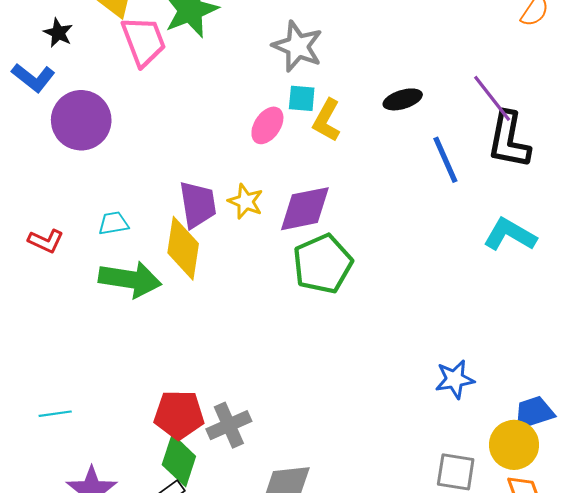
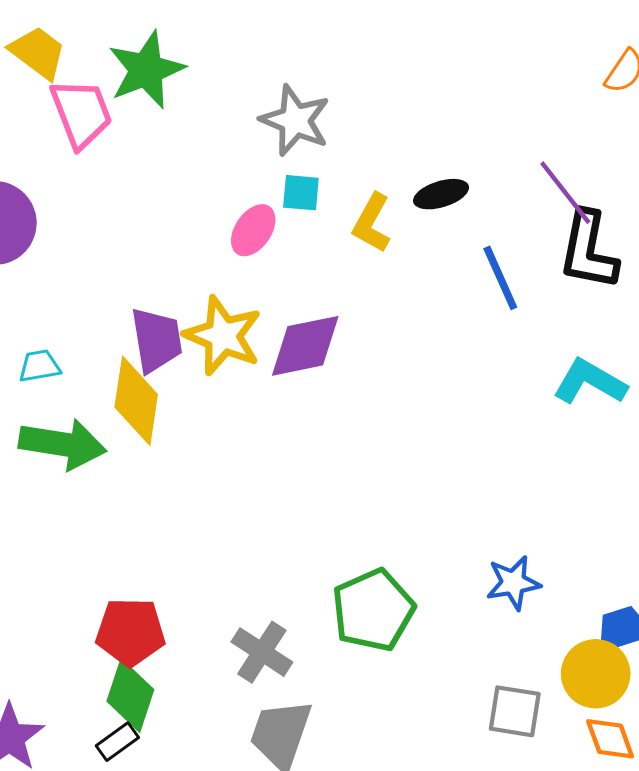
yellow L-shape: (327, 120) -> (372, 223), moved
yellow star: (246, 201) -> (223, 336), size x1.6
green pentagon: (323, 264) -> (373, 610), moved
gray cross: (229, 425) -> (262, 652), moved, turned -33

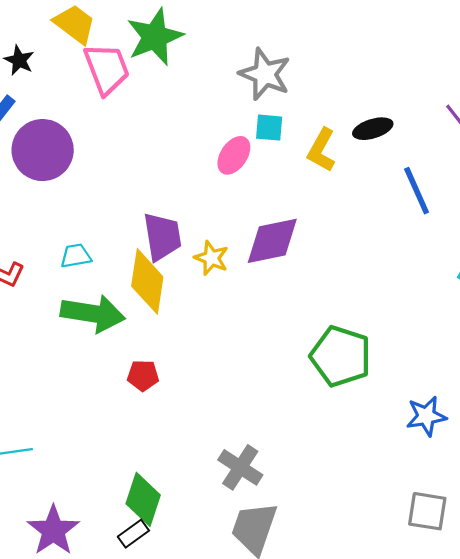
yellow star: (223, 336) -> (211, 258), moved, size x0.6
green pentagon: (373, 610) -> (341, 356), moved, turned -30
red pentagon: (130, 632) -> (143, 375), moved, size x0.6

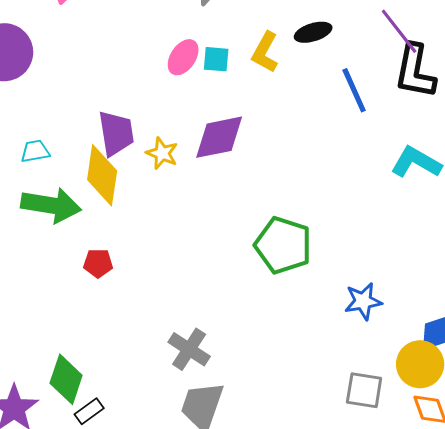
cyan square: (269, 128) -> (216, 59), moved
green diamond: (143, 499) -> (66, 379), moved

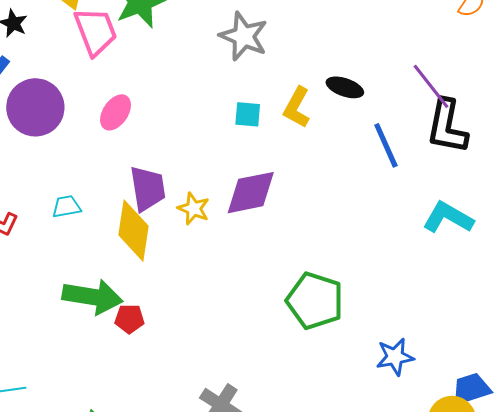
black ellipse: (313, 32) -> (345, 87), turned 36
pink ellipse: (183, 57) -> (116, 112), moved
green arrow: (51, 205) -> (92, 297), moved

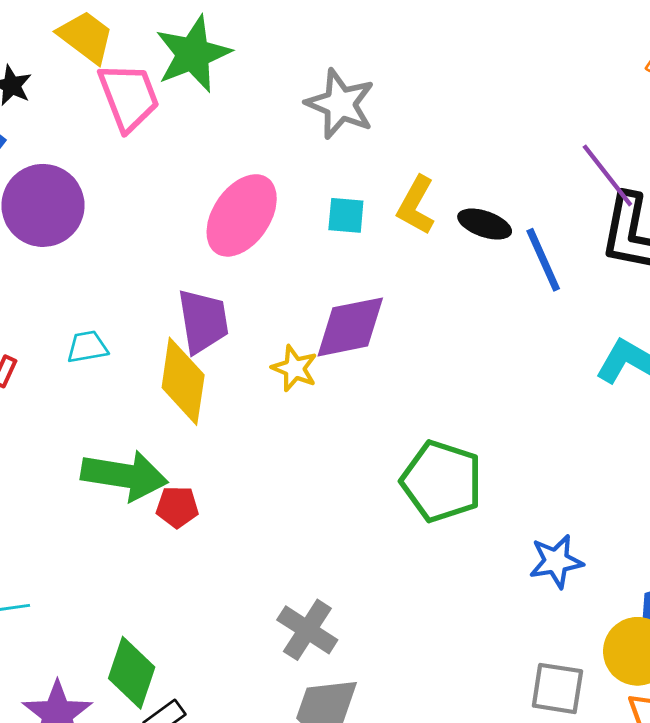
black ellipse: (345, 87) -> (485, 224), moved
pink ellipse: (116, 112) -> (242, 215), moved, size x1.6
yellow star: (194, 209) -> (295, 368), moved

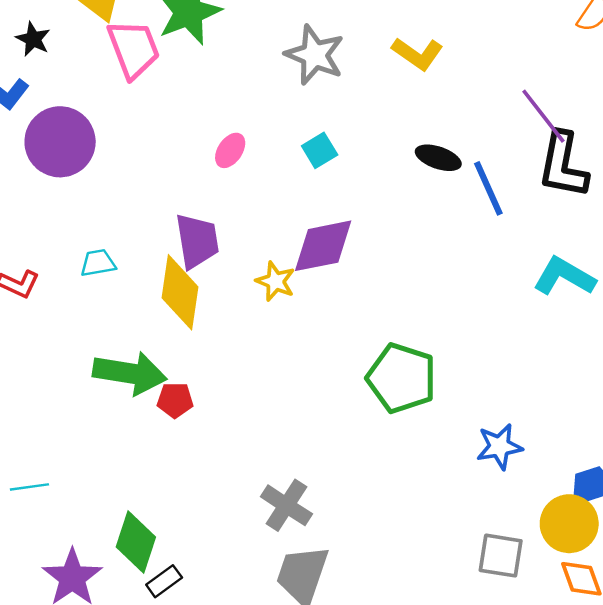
yellow L-shape: (416, 205) -> (417, 54), moved, turned -84
pink ellipse: (242, 215) -> (230, 150), size x0.5
cyan square: (346, 215) -> (320, 150), turned -36

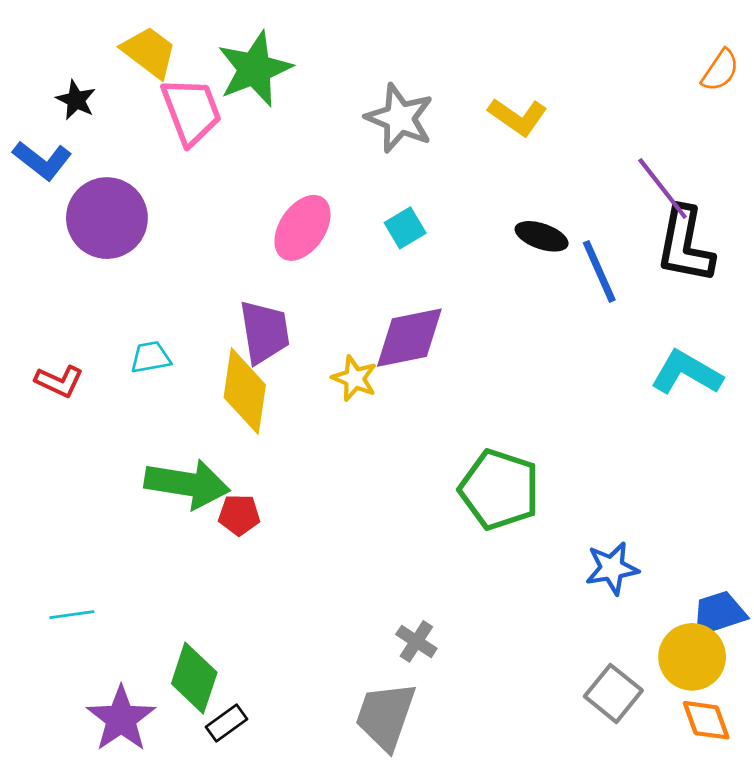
pink ellipse: (230, 150) -> (302, 228), size x1.6
gray cross: (286, 505) -> (416, 641), moved, size x0.7
gray square: (501, 556) -> (613, 693), turned 30

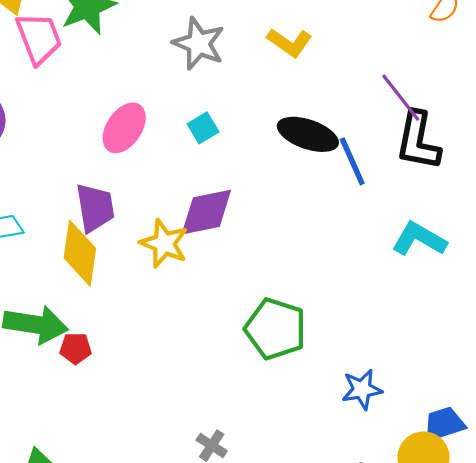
black ellipse: (542, 236) -> (308, 134), size x1.5
yellow star: (355, 378) -> (164, 243), size x1.4

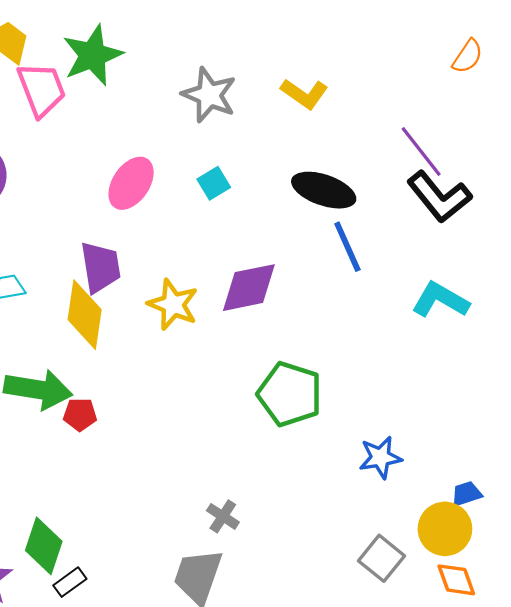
black L-shape: (418, 141) -> (439, 197), turned -50
blue line: (352, 161) -> (347, 247), moved
purple diamond: (206, 212) -> (249, 288), moved
blue trapezoid: (444, 424) -> (466, 494), size x0.7

